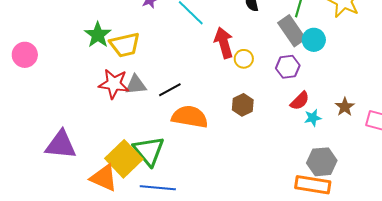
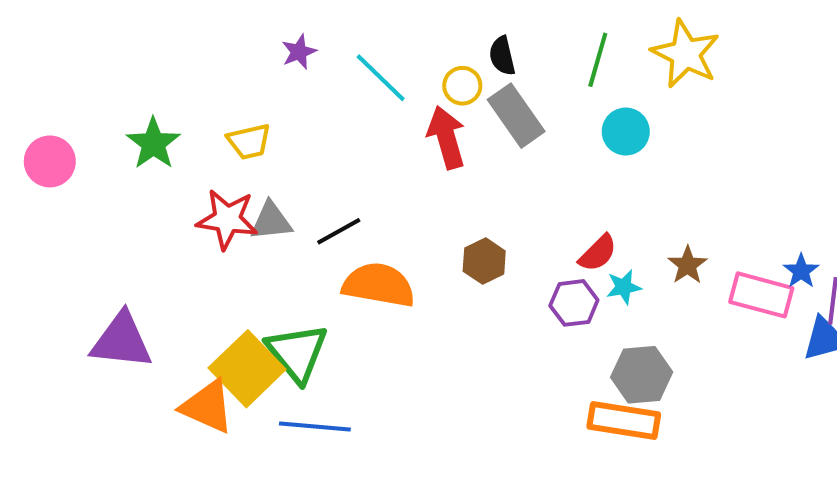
gray rectangle: (292, 31) -> (516, 116), moved
green star: (98, 35) -> (153, 143), moved
yellow trapezoid: (125, 45) -> (249, 141), size x0.7
yellow circle: (244, 59) -> (462, 86), moved
purple hexagon: (288, 67) -> (574, 303), moved

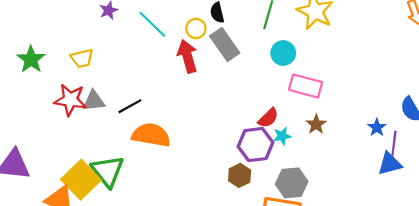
brown hexagon: (484, 261) -> (240, 175), moved
pink rectangle: (761, 295) -> (306, 86), moved
purple hexagon: (574, 303) -> (256, 145), size x1.4

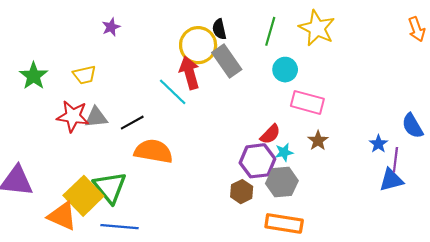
cyan line: (152, 24) -> (173, 92), moved
yellow circle: (196, 29) -> (198, 45), size x1.8
gray hexagon: (292, 183) -> (282, 182), moved

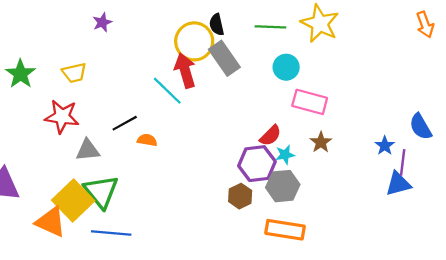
green line: (270, 31) -> (270, 27), turned 76
gray triangle: (96, 117) -> (88, 150), moved
orange semicircle: (153, 151) -> (147, 140), moved, size x0.5

